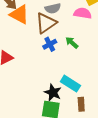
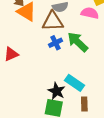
brown triangle: (46, 23) -> (53, 21), turned 30
green arrow: (72, 43) -> (78, 42), size x1.6

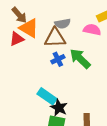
red triangle: (11, 54) -> (17, 39), moved
cyan rectangle: (74, 83) -> (47, 96), moved

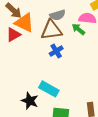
green arrow: (80, 59) -> (78, 29), moved, size x0.6
black star: (59, 108) -> (30, 101), moved

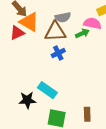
green arrow: (78, 29) -> (82, 33), turned 112
black star: (30, 101) -> (27, 100), turned -30

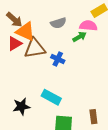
brown triangle: (55, 32) -> (35, 48), moved
blue cross: (58, 53) -> (58, 59), turned -32
black star: (27, 100) -> (21, 107), moved

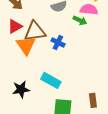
orange triangle: (25, 31) -> (26, 45), moved, turned 30
green arrow: (80, 37) -> (80, 20), turned 56

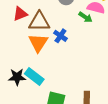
orange triangle: (26, 45) -> (38, 43), moved
cyan rectangle: (51, 80) -> (34, 76), moved

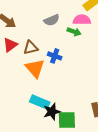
brown triangle: (39, 22) -> (31, 48), size x0.7
black star: (17, 77) -> (52, 112), moved

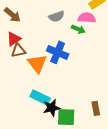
brown triangle: (31, 48) -> (18, 51), moved
blue cross: (55, 56) -> (58, 52), size x1.5

